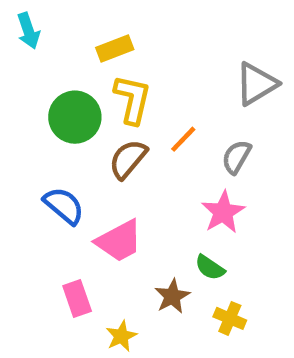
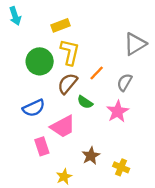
blue semicircle: (64, 206) -> (34, 108), turned 115
green semicircle: (210, 268) -> (85, 102), moved
pink rectangle: (77, 298) -> (42, 146), moved

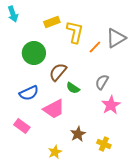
yellow L-shape: (70, 52) -> (75, 32), moved
orange line: (97, 73) -> (95, 47), moved
gray semicircle: (125, 82) -> (102, 82), moved
pink star: (118, 111) -> (111, 105), moved
pink rectangle: (42, 146) -> (22, 126), moved, turned -35

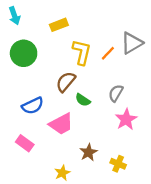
yellow L-shape: (75, 32) -> (82, 52), moved
green circle: (34, 53) -> (24, 53), moved

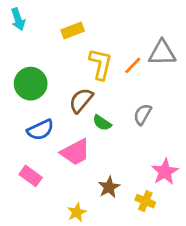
gray triangle: (132, 43) -> (162, 53), turned 30
green circle: (24, 53) -> (31, 84), moved
pink star: (126, 119) -> (165, 172), moved

